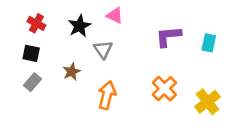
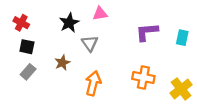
pink triangle: (115, 15) -> (100, 14), turned -35
red cross: (36, 23) -> (21, 23), moved
orange cross: (164, 89) -> (143, 78), turned -35

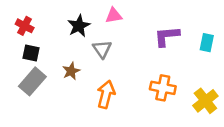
gray rectangle: (28, 72) -> (32, 81), size x1.5

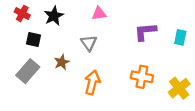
red cross: (25, 26) -> (22, 14), moved
black star: (79, 26) -> (54, 16), moved
black square: (31, 53) -> (33, 40), moved

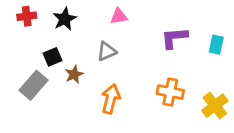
red cross: (22, 14) -> (27, 16), turned -35
black square: (33, 40) -> (52, 57), moved, turned -35
gray triangle: (89, 43) -> (107, 51), turned 42

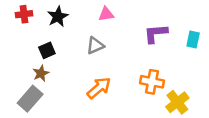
brown star: (74, 74) -> (41, 73), moved
gray rectangle: (34, 85) -> (30, 99), moved
orange arrow: (111, 99) -> (99, 88), turned 35
yellow cross: (215, 106) -> (177, 102), moved

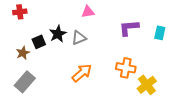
black star: (58, 17) -> (58, 34), moved
brown star: (41, 73) -> (23, 53), moved

